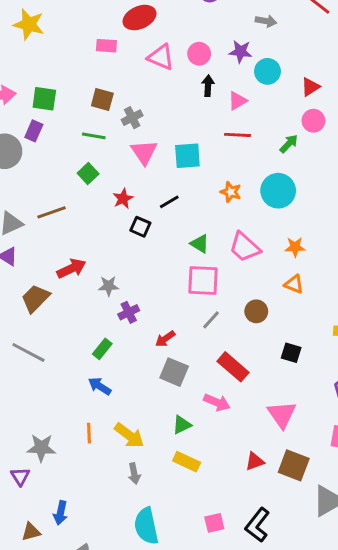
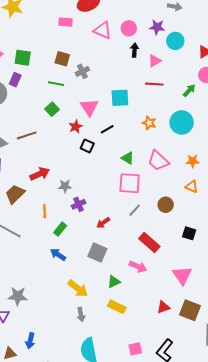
pink triangle: (144, 152) -> (89, 107), moved
gray square: (174, 372) -> (97, 253), moved
orange line: (89, 433) -> (45, 211), moved

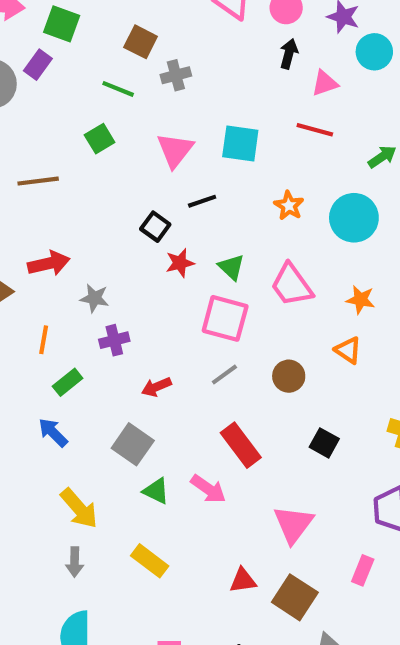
red star: (76, 127) -> (180, 263), moved
green triangle: (114, 282) -> (156, 491), moved, turned 40

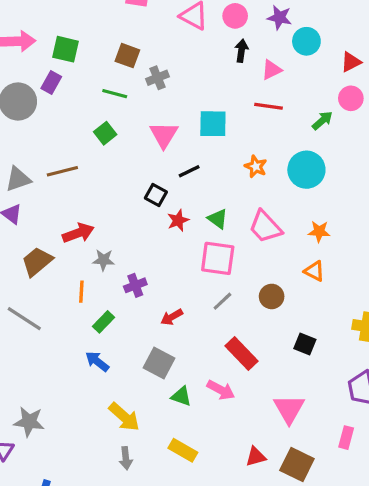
gray star: (94, 298) -> (104, 260), moved

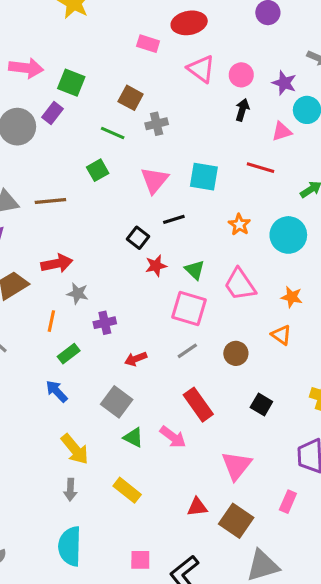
pink triangle: (272, 70) -> (282, 131), moved

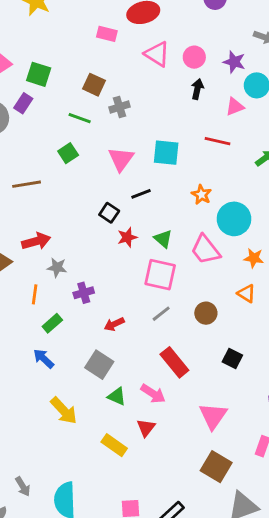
cyan circle: (288, 235) -> (234, 219), moved
gray arrow: (70, 490) -> (23, 486), moved, turned -30
red triangle: (197, 507) -> (146, 428), moved, turned -42

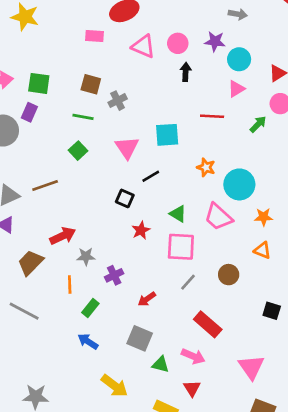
pink triangle: (235, 107) -> (236, 89), moved
red star: (127, 237) -> (141, 230), moved
black square: (232, 359) -> (272, 311), moved

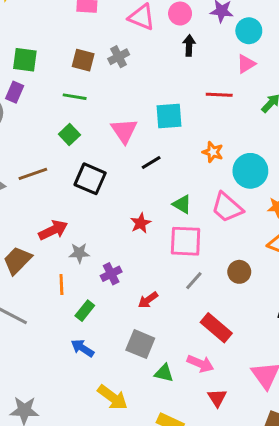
gray cross: (118, 101) -> (119, 57), moved
black square: (125, 198) -> (90, 179), moved, size x1.5
red triangle: (192, 388) -> (217, 398), moved

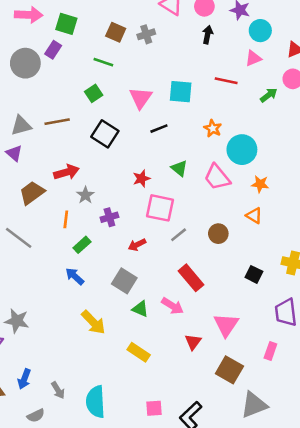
pink square: (186, 241) -> (160, 208), moved
gray star: (79, 253) -> (85, 195), turned 30
red triangle: (217, 398) -> (193, 342), moved

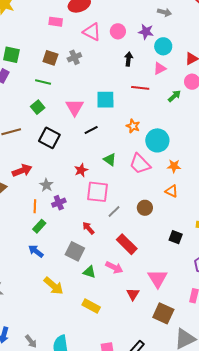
black arrow: (208, 35) -> (129, 59), moved
gray star: (85, 195) -> (46, 185), moved
orange line: (66, 219) -> (35, 206), moved
red arrow: (137, 245) -> (88, 228), moved, turned 80

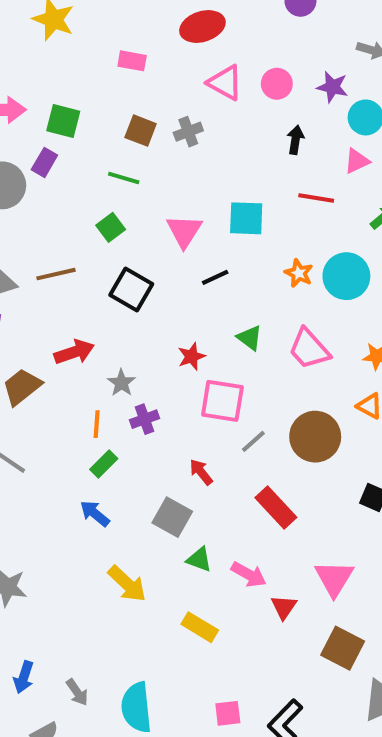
pink rectangle: (56, 22) -> (132, 61), moved
cyan circle: (157, 140) -> (346, 276), moved
brown circle: (145, 208) -> (315, 437), size x1.6
pink arrow: (114, 267) -> (249, 574), moved

